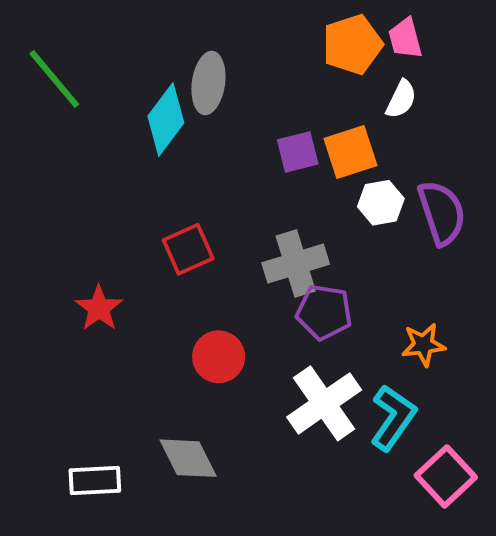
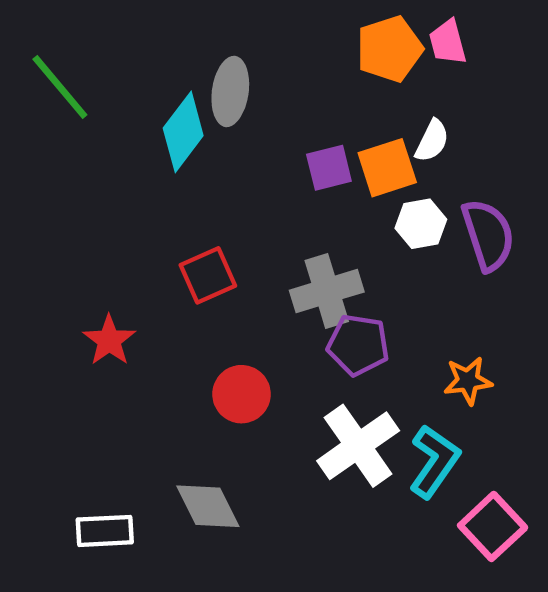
white semicircle: (401, 99) -> (432, 141), moved

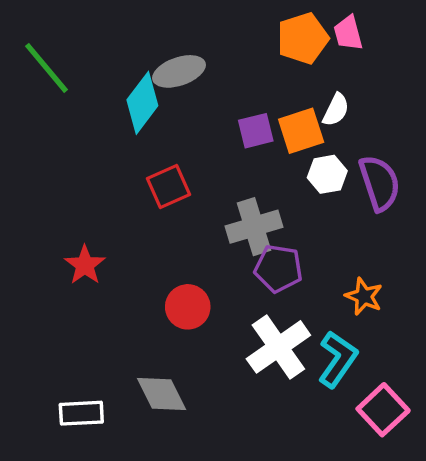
gray ellipse: (230, 91) -> (179, 71), turned 63
red square: (208, 275) -> (169, 187), moved
orange star: (468, 381) -> (364, 296), turned 30

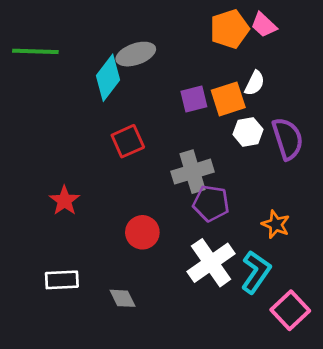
pink trapezoid: (348, 33) -> (264, 25), turned -32
green line: (46, 68) -> (35, 51), turned -48
gray diamond: (162, 394) -> (123, 298), size x0.7
white rectangle: (81, 413) -> (62, 280), moved

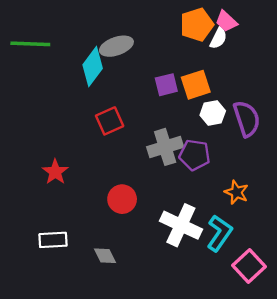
white semicircle: (255, 83) -> (218, 38), moved
purple pentagon: (211, 203) -> (195, 155), moved
white cross: (211, 263) -> (181, 225), turned -30

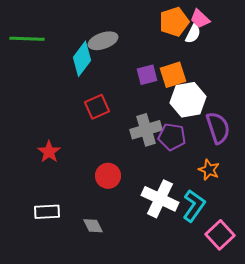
white hexagon: (213, 113) -> (188, 100), size x1.6
purple semicircle: (247, 119) -> (218, 128), moved

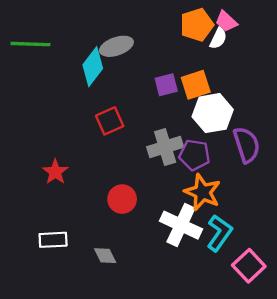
orange star: (209, 170) -> (202, 192), moved, size x1.5

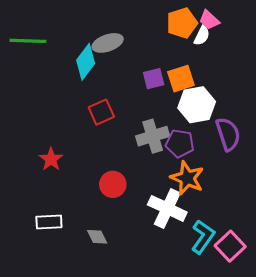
cyan L-shape: (219, 233) -> (203, 237), moved

